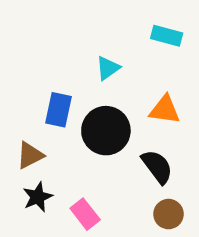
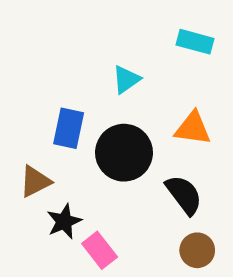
black star: (38, 197) -> (64, 221), moved

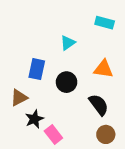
black circle: (124, 153) -> (67, 82), size x0.7

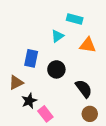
cyan rectangle: (105, 23) -> (75, 19), moved
orange triangle: (103, 69) -> (88, 45), moved

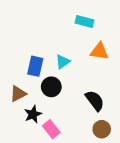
cyan triangle: (57, 36) -> (63, 62), moved
black circle: (56, 69) -> (51, 87), moved

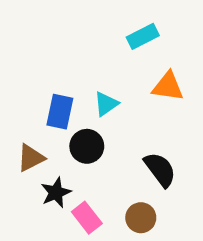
cyan rectangle: (84, 22) -> (143, 36), turned -42
brown circle: (102, 129) -> (141, 218), moved

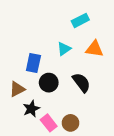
cyan triangle: (106, 104) -> (64, 49), moved
black semicircle: (160, 169) -> (81, 83), moved
brown circle: (141, 218) -> (70, 123), moved

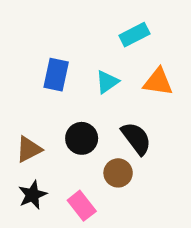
blue rectangle: (33, 63) -> (56, 75), moved
black star: (31, 109) -> (32, 195), moved
brown circle: (70, 123) -> (118, 173), moved

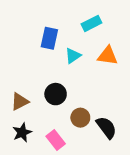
blue rectangle: (56, 75) -> (49, 38), moved
black semicircle: (136, 138) -> (106, 128), moved

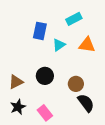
brown circle: (80, 118) -> (76, 84), moved

